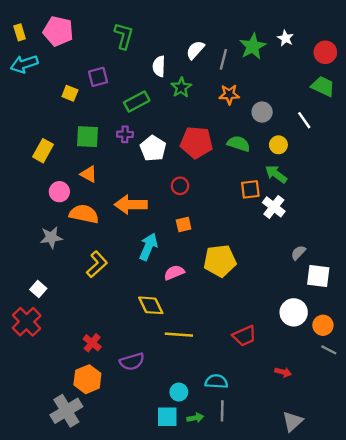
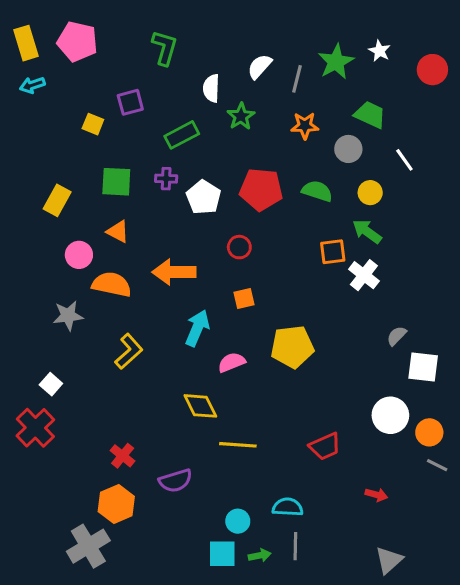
yellow rectangle: (20, 32) -> (26, 43), size x1.5
cyan arrow: (24, 64) -> (32, 85), size x0.7
green trapezoid: (323, 86) -> (370, 115), moved

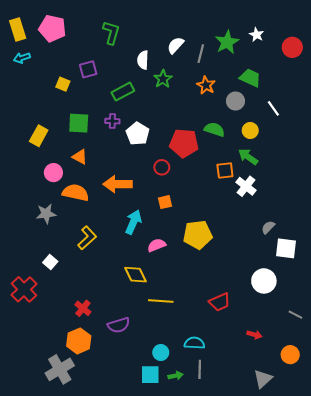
orange star: (305, 126) -> (206, 85), turned 30
red pentagon: (261, 189) -> (184, 143), moved
white square: (51, 384) -> (50, 262), moved
orange circle: (429, 432) -> (290, 355), moved

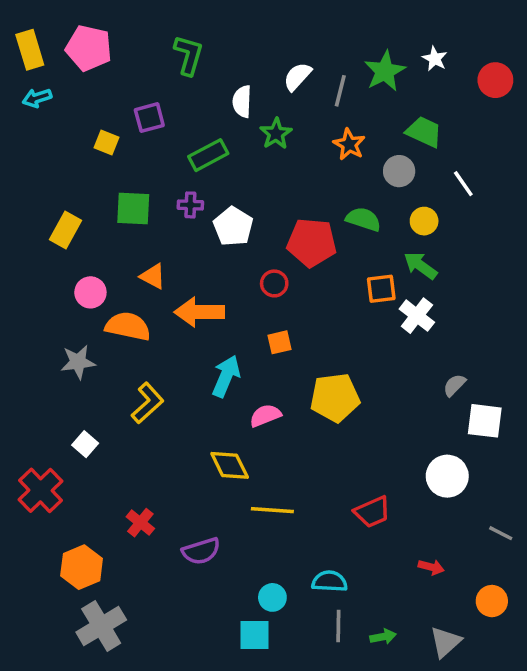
orange triangle: (80, 157) -> (153, 276), moved
orange hexagon: (79, 341) -> (82, 567), moved
green arrow: (175, 376) -> (383, 637), moved

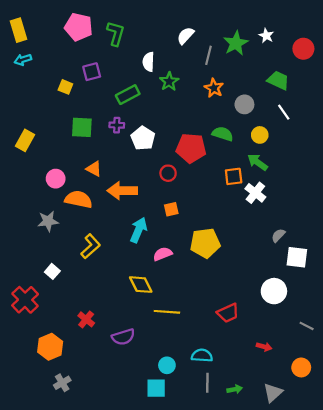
pink pentagon: (89, 48) -> (79, 27), moved
white semicircle: (297, 77) -> (186, 36), moved
green trapezoid: (424, 132) -> (278, 80), moved
yellow rectangle: (65, 230) -> (25, 140), moved
gray cross: (101, 626) -> (62, 383), size x0.6

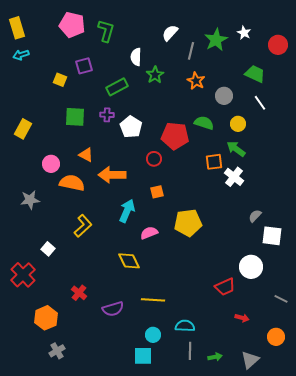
gray star: (48, 221) -> (30, 200), moved
yellow line: (167, 312) -> (153, 300), moved
red trapezoid: (228, 313) -> (225, 287), moved

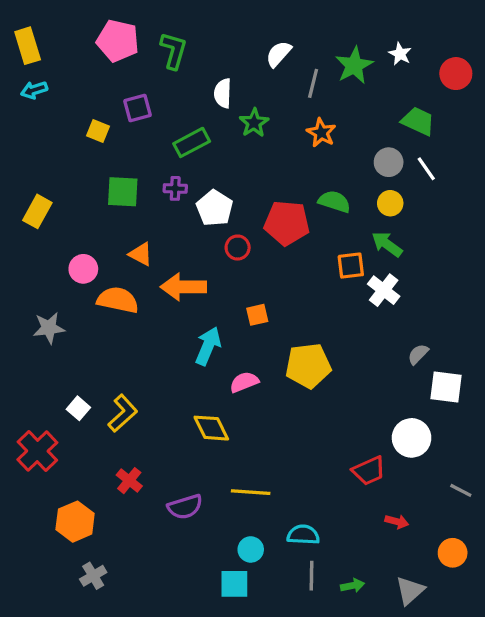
gray circle: (224, 96) -> (389, 162), moved
red circle: (154, 159) -> (238, 248), moved
yellow L-shape: (83, 226) -> (123, 413), moved

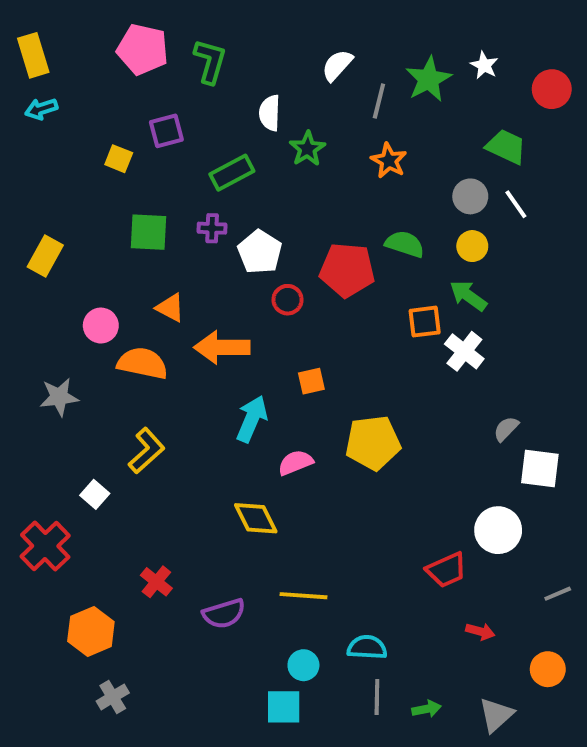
yellow L-shape: (123, 413) -> (146, 451), moved
gray line: (461, 490) -> (558, 594), turned -50

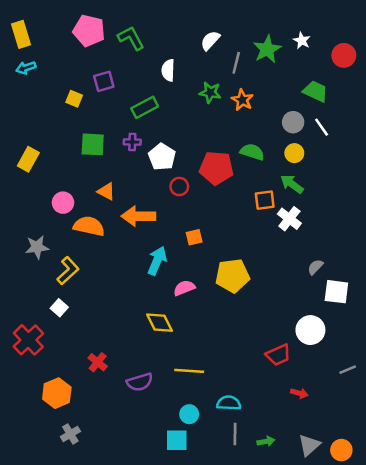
green L-shape: (210, 61) -> (131, 38), turned -44
green star: (307, 149) -> (210, 92), moved, turned -30
yellow L-shape: (146, 451) -> (68, 271), moved
orange circle: (548, 669) -> (341, 450), moved

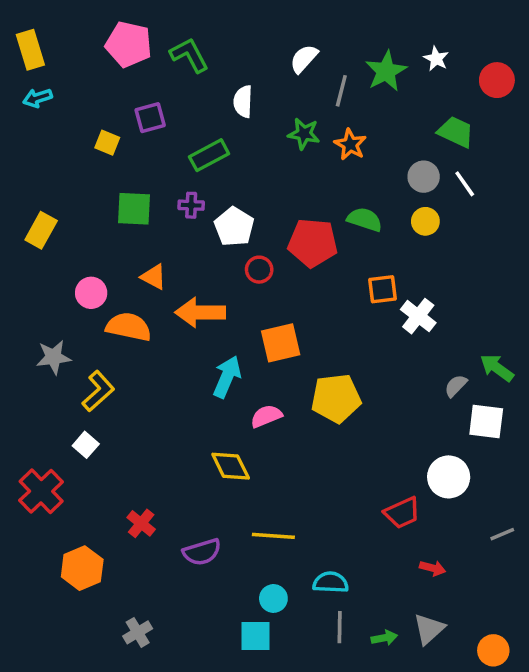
green arrow: (292, 184) -> (497, 368), moved
orange square: (194, 237) -> (281, 343), size x1.6
gray cross: (70, 434) -> (138, 632), moved
gray triangle: (309, 445) -> (429, 629), moved

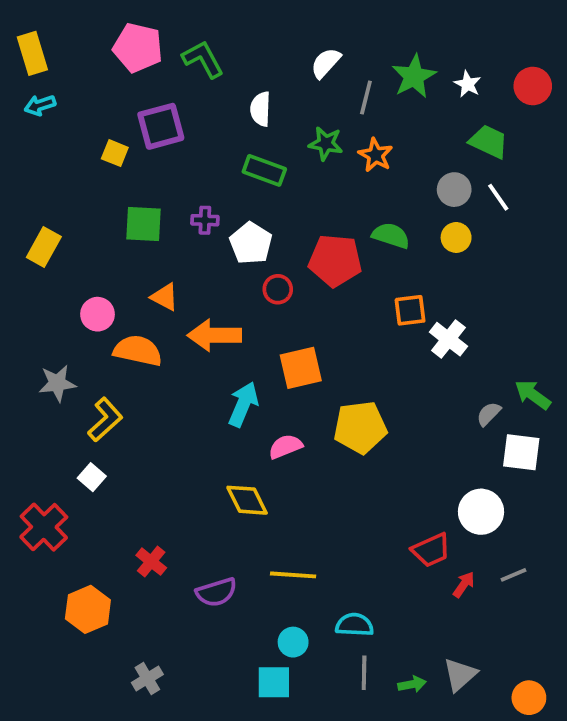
white star: (436, 59) -> (468, 84), moved
purple square: (150, 118) -> (161, 126), size x1.4
green rectangle: (209, 155) -> (264, 170), moved, turned 48
gray line: (502, 534) -> (514, 575), moved
red arrow: (433, 568) -> (464, 585), moved, turned -70

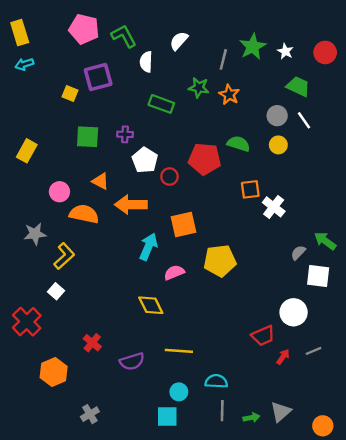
white semicircle: (326, 63) -> (179, 41), moved
white semicircle: (260, 109) -> (146, 62), moved
white pentagon: (251, 243) -> (145, 160), moved

